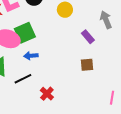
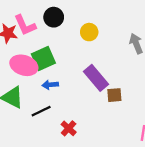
purple rectangle: (88, 37) -> (96, 78), moved, size x1.6

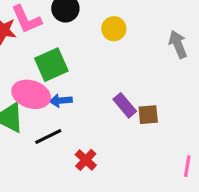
pink ellipse: (24, 65) -> (31, 94), moved
purple rectangle: (96, 78) -> (125, 105), moved, size x0.7

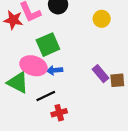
yellow circle: (114, 29) -> (102, 19), moved
red cross: (86, 160) -> (59, 113), moved, turned 32

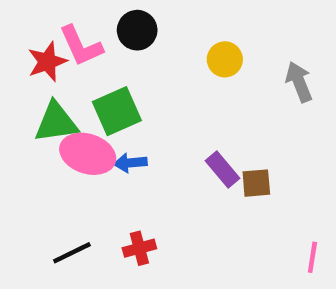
red star: (13, 20) -> (47, 62), turned -30
green triangle: (18, 83) -> (56, 122), moved, turned -35
black line: (46, 96) -> (72, 253), moved

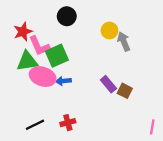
pink L-shape: (81, 46) -> (39, 46), moved
gray arrow: (299, 82) -> (124, 41), moved
brown square: (256, 183) -> (125, 91), turned 32

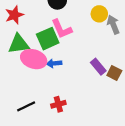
pink L-shape: (39, 46) -> (62, 29), moved

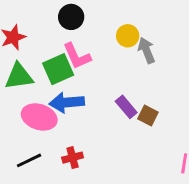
pink ellipse: (34, 59) -> (39, 117), moved
blue arrow: (54, 63) -> (67, 102), size x1.6

